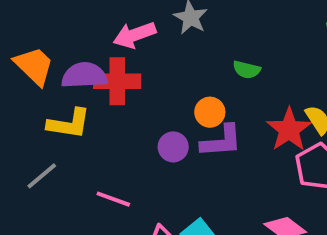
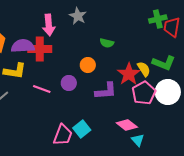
pink arrow: (135, 35) -> (49, 25), turned -75
purple L-shape: (221, 141) -> (106, 91), moved
pink line: (113, 199) -> (42, 89), moved

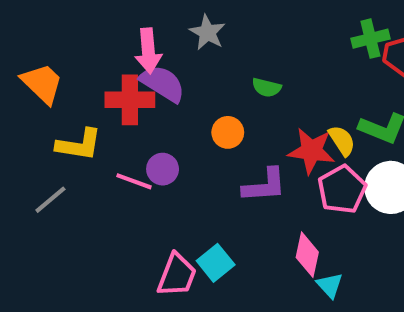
purple semicircle: (23, 46) -> (163, 83), moved, turned 35
red star: (129, 74) -> (311, 151), turned -30
purple circle: (69, 83) -> (163, 169), moved
pink diamond: (127, 125) -> (307, 255), turned 65

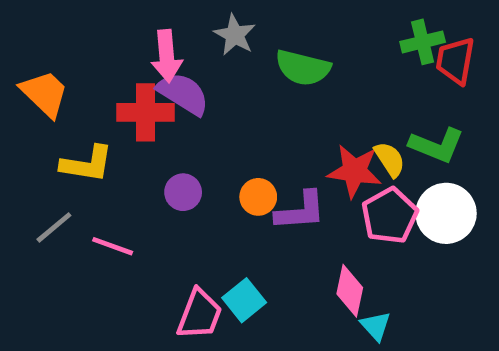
green semicircle: (267, 88) -> (303, 68), moved, size x1.6
orange circle: (228, 132) -> (258, 197), moved
pink line: (134, 181) -> (113, 246), moved

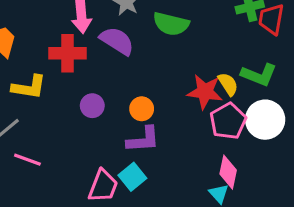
purple semicircle: (183, 94) -> (117, 41), moved
purple L-shape: (300, 211) -> (143, 140), moved
pink line: (113, 246) -> (27, 160), moved
pink diamond: (350, 291) -> (228, 172), moved

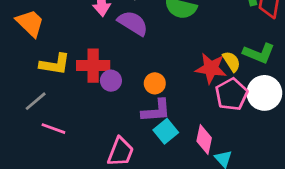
red cross: (68, 53) -> (93, 66), moved
pink diamond: (228, 172) -> (204, 140), moved
cyan square: (132, 177) -> (166, 131), moved

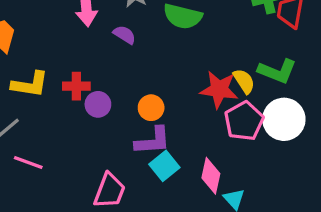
purple semicircle: (133, 23) -> (125, 35), size x0.6
red cross: (93, 66) -> (76, 86), size x0.7

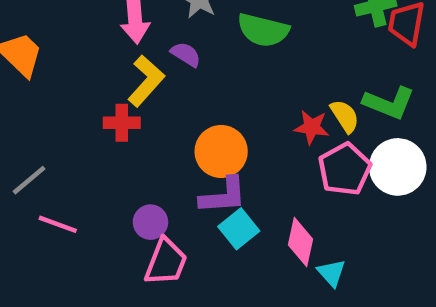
yellow L-shape: (30, 84) -> (146, 81), moved, turned -57
red star: (219, 89) -> (312, 127), size x0.7
purple circle: (98, 104) -> (150, 222), moved
orange circle: (151, 108) -> (221, 151), size x1.5

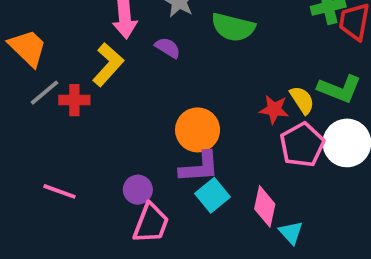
yellow L-shape: (146, 81) -> (108, 65), moved
red cross: (122, 123) -> (74, 100), moved
gray line: (29, 180) -> (45, 93), moved

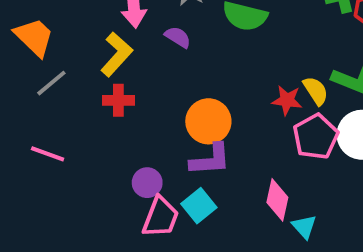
red cross: (74, 100) -> (118, 100), moved
pink line: (59, 191) -> (48, 154), moved
cyan square: (213, 195) -> (199, 206), moved

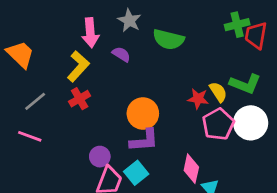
gray line: (51, 83) -> (35, 101), moved
red cross: (118, 100) -> (80, 99), turned -30

